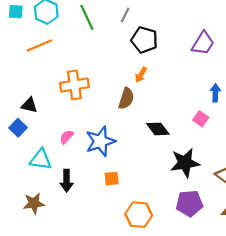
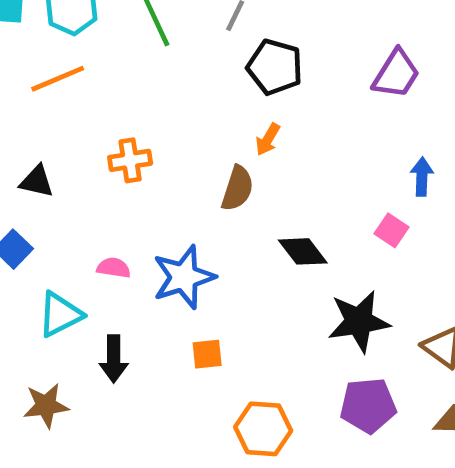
orange cross: (74, 85) -> (130, 160), size x0.7
black triangle: (29, 105) -> (37, 181), moved
pink semicircle: (67, 137) -> (114, 268), turned 56
cyan triangle: (41, 159) -> (60, 314), turned -35

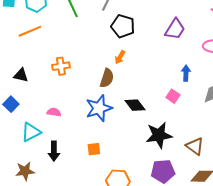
blue star: (184, 277) -> (99, 108), moved

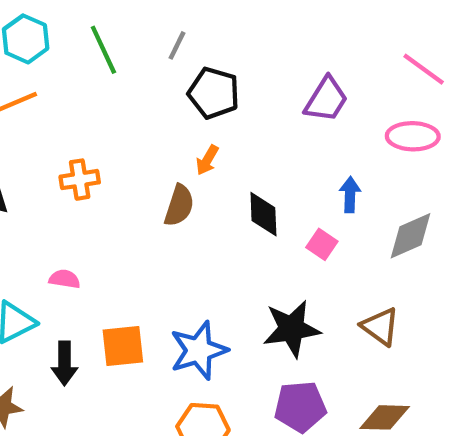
black diamond: (135, 105) -> (263, 214), moved, turned 35
blue star: (99, 108) -> (199, 350), moved
brown triangle: (195, 146) -> (380, 327), moved
orange square: (94, 149) -> (123, 346), moved, size x1.5

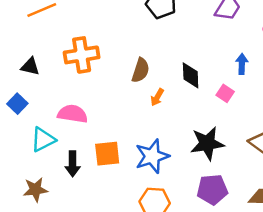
orange arrow: (207, 160) -> (157, 97), moved
orange cross: (80, 180) -> (82, 55), size x1.5
pink semicircle: (64, 279) -> (73, 114), size x1.6

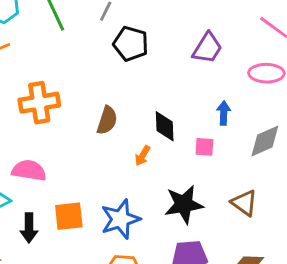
pink square: (225, 93) -> (204, 147), turned -30
orange arrow: (157, 97) -> (143, 156), moved

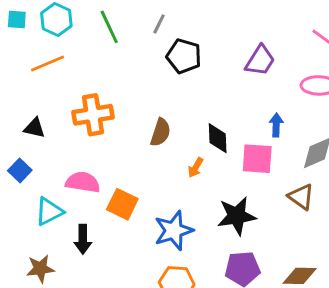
pink square: (204, 147) -> (257, 159), size x1.6
brown triangle: (244, 203) -> (301, 197), moved
orange square: (69, 216) -> (122, 204), moved, turned 32

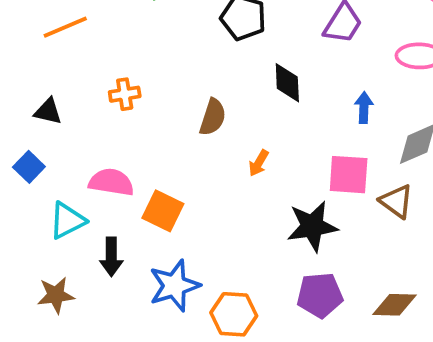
orange cross: (93, 115) -> (125, 94), size x0.6
black diamond: (218, 138) -> (287, 83), moved
pink square: (257, 159) -> (349, 175), moved
blue star: (174, 231) -> (174, 286), moved

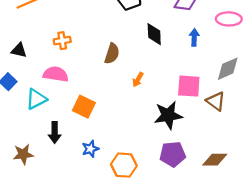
blue arrow: (364, 108) -> (194, 37), moved
pink semicircle: (111, 182) -> (56, 74), moved
cyan triangle: (67, 220) -> (36, 99), moved
blue star: (174, 286) -> (90, 149), size x0.6

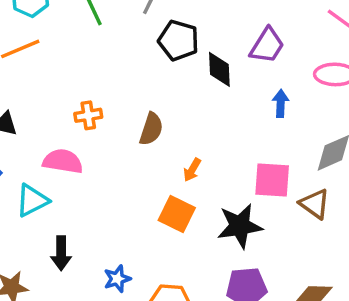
black diamond: (154, 34) -> (219, 69), moved
orange cross: (62, 41) -> (88, 115), moved
orange square: (84, 107) -> (177, 214), moved

